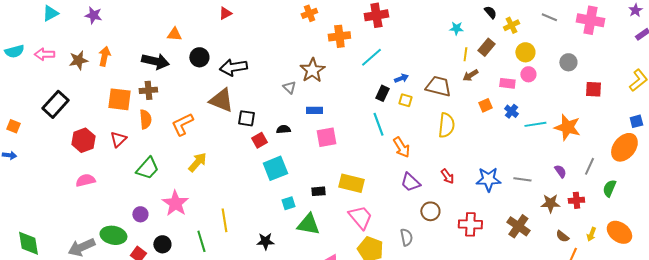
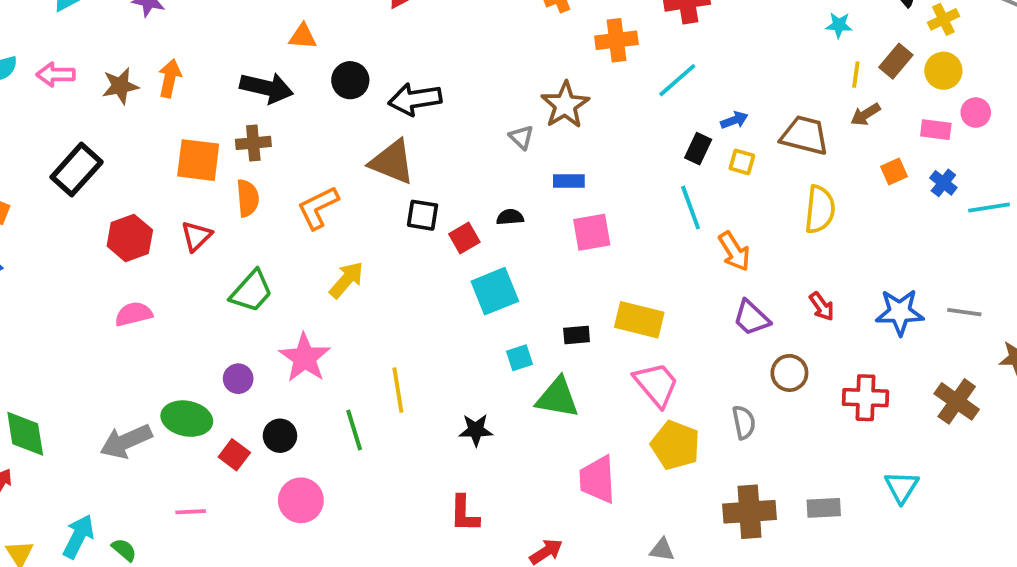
yellow circle: (525, 52) -> (943, 71), moved
black square: (246, 118) -> (423, 215), moved

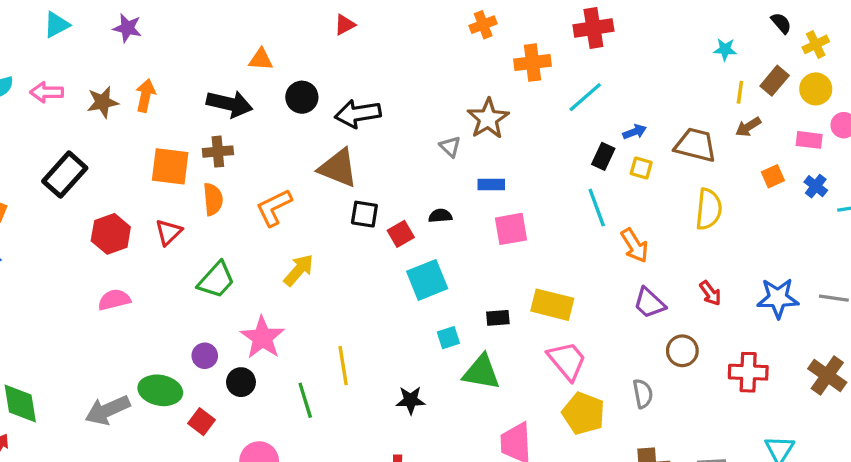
black circle: (280, 436) -> (241, 382), moved

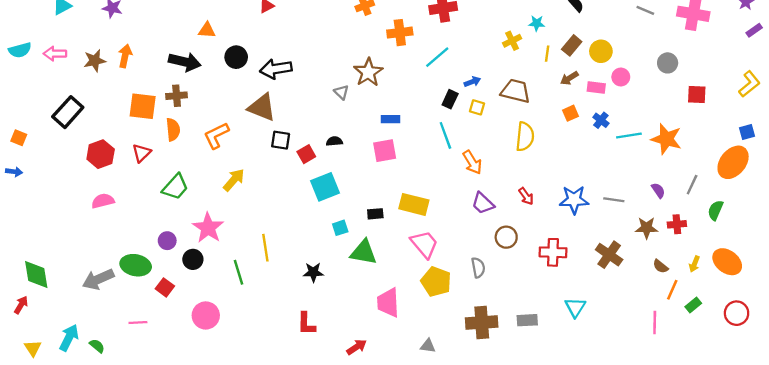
yellow cross: (816, 44) -> (512, 41), moved
brown arrow: (748, 127) -> (569, 78), moved
blue rectangle: (491, 184) -> (390, 119), moved

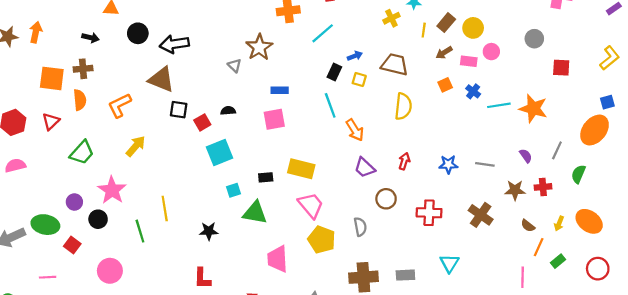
black arrow: (185, 62) -> (91, 38), size x0.6
red arrow: (526, 196) -> (404, 161), turned -126
blue star: (574, 200) -> (448, 164), size x0.7

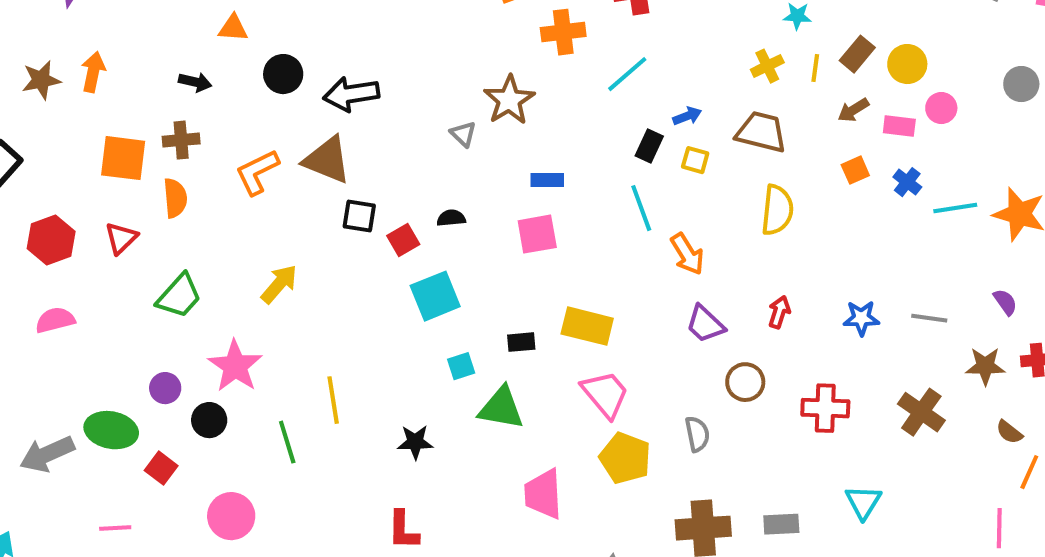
yellow cross: (391, 18) -> (767, 66), moved
orange L-shape: (120, 105) -> (257, 172), moved

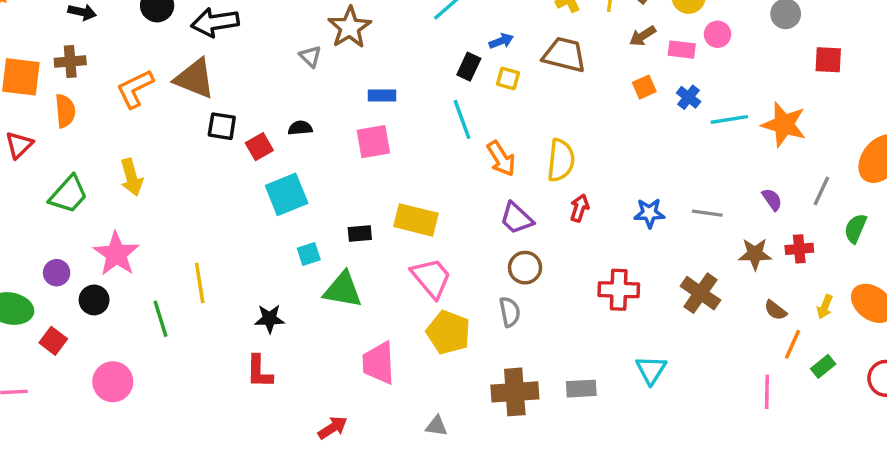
yellow semicircle: (777, 210) -> (561, 160), moved
yellow arrow: (279, 284) -> (132, 177), moved, turned 123
brown circle: (745, 382) -> (525, 268), moved
red L-shape: (403, 530) -> (259, 372), moved

